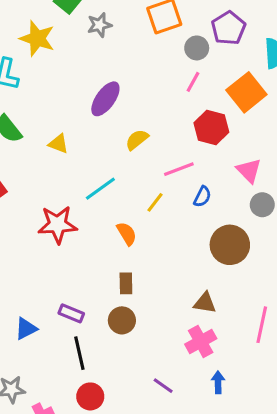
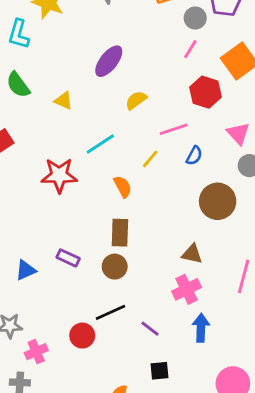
brown rectangle: (126, 283) -> (120, 233), size x1.4
black line: (79, 353) -> (110, 312), moved, turned 76
blue arrow: (218, 382) -> (201, 328), size x1.4

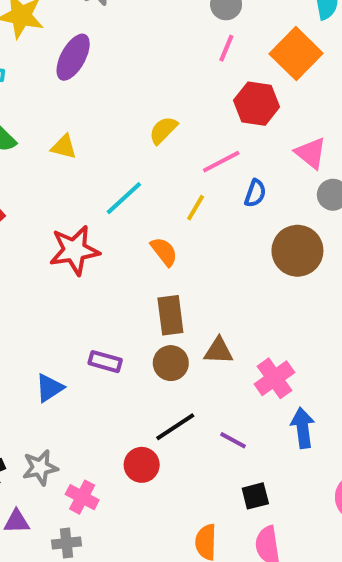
purple ellipse: (109, 61) -> (73, 57), moved
brown triangle: (192, 254) -> (218, 351), moved
pink cross: (36, 352) -> (82, 497), turned -30

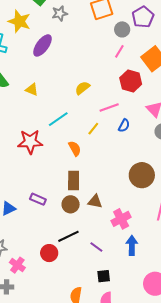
brown circle: (297, 251) -> (142, 175), moved

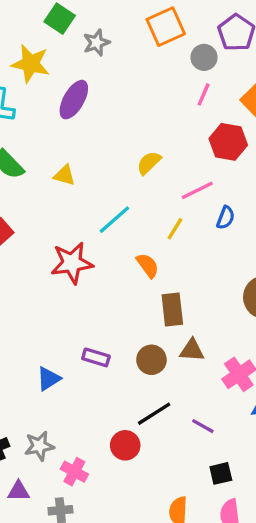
brown rectangle: (74, 181) -> (172, 310), moved

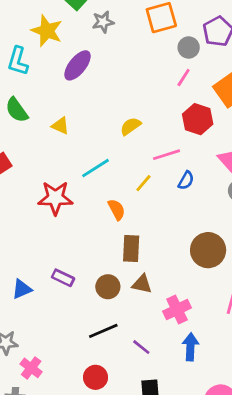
red circle: (125, 445) -> (96, 377), moved

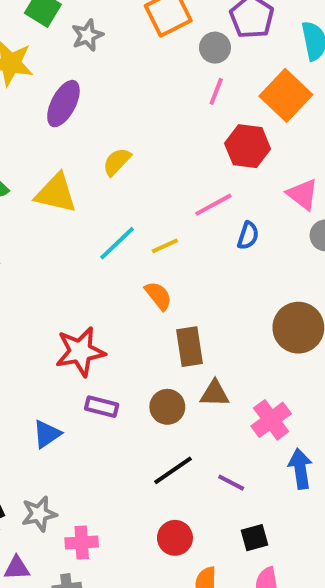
yellow triangle: (60, 126) -> (56, 193), size x1.6
yellow semicircle: (131, 126) -> (117, 162), moved
yellow line: (143, 183) -> (165, 246), moved, turned 36
red star: (55, 198) -> (80, 352), moved
pink cross: (31, 368) -> (82, 542), turned -30

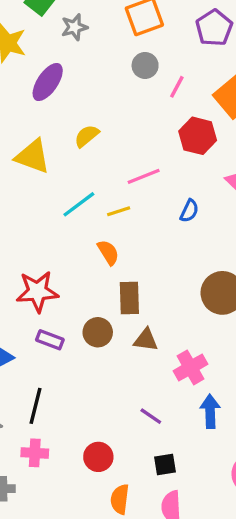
gray circle: (215, 48) -> (145, 65), moved
pink line: (213, 205) -> (144, 176), moved
brown circle: (167, 407) -> (98, 332), moved
black line: (173, 470) -> (36, 406), moved, turned -48
pink cross: (82, 542) -> (35, 453), moved

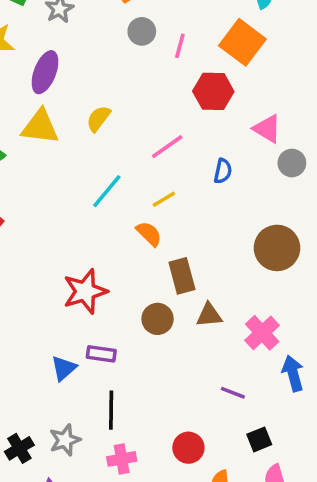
yellow triangle: (33, 156) -> (40, 127), moved
yellow line: (119, 211) -> (164, 199), moved
purple rectangle: (50, 340) -> (101, 354), moved

